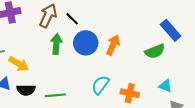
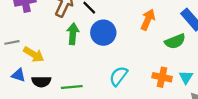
orange arrow: (113, 45) -> (148, 20), moved
cyan triangle: (165, 86) -> (186, 77), turned 40
orange cross: (130, 93) -> (162, 77), moved

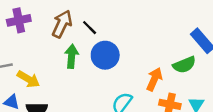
orange arrow: (148, 20) -> (154, 79), moved

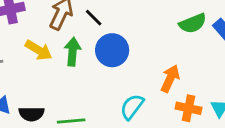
green semicircle: (184, 65) -> (193, 23), moved
yellow arrow: (28, 79) -> (39, 50), moved

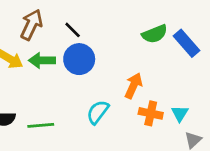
black line: (94, 18) -> (73, 30), moved
green arrow: (73, 52) -> (42, 60), turned -95

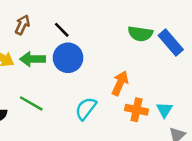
brown arrow: (31, 25) -> (22, 25), size x0.7
green semicircle: (155, 34) -> (140, 34), turned 30
green line: (41, 125) -> (31, 103), moved, turned 35

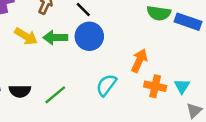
blue rectangle: (171, 43) -> (188, 22), turned -30
green line: (31, 103) -> (55, 95), moved, turned -70

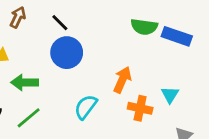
green arrow: (55, 38) -> (25, 82), moved
cyan triangle: (182, 86) -> (170, 95), moved

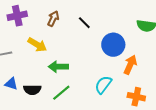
blue circle: (67, 53) -> (113, 45), moved
orange cross: (140, 108) -> (136, 97), moved

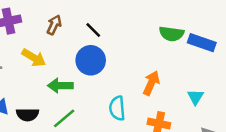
blue circle: (113, 45) -> (91, 60), moved
cyan semicircle: (103, 85) -> (117, 108), turned -42

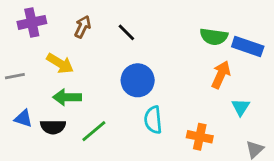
blue circle: (91, 60) -> (138, 80), moved
orange arrow: (151, 83) -> (221, 75), moved
green arrow: (60, 86) -> (67, 97), moved

